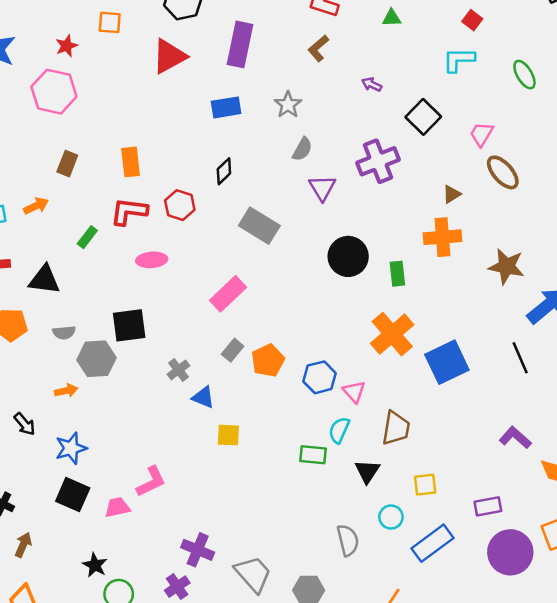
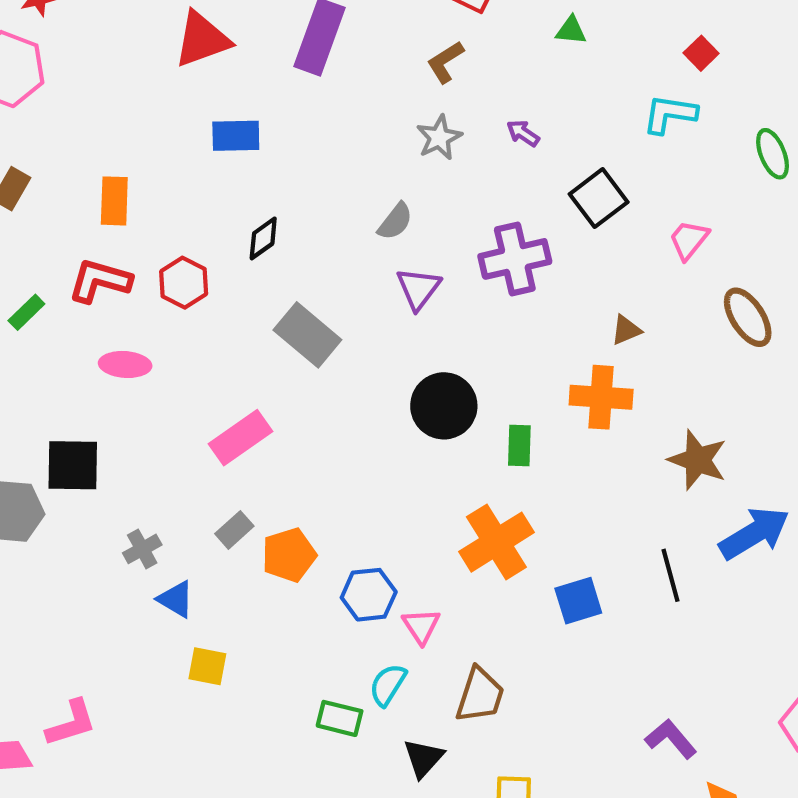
gray star: (288, 105) -> (439, 138), moved
blue rectangle: (226, 107) -> (236, 136), moved
brown ellipse: (503, 172) -> (748, 317), moved
black line: (520, 358) -> (671, 575), moved
blue square: (447, 362) -> (578, 601), size x0.7

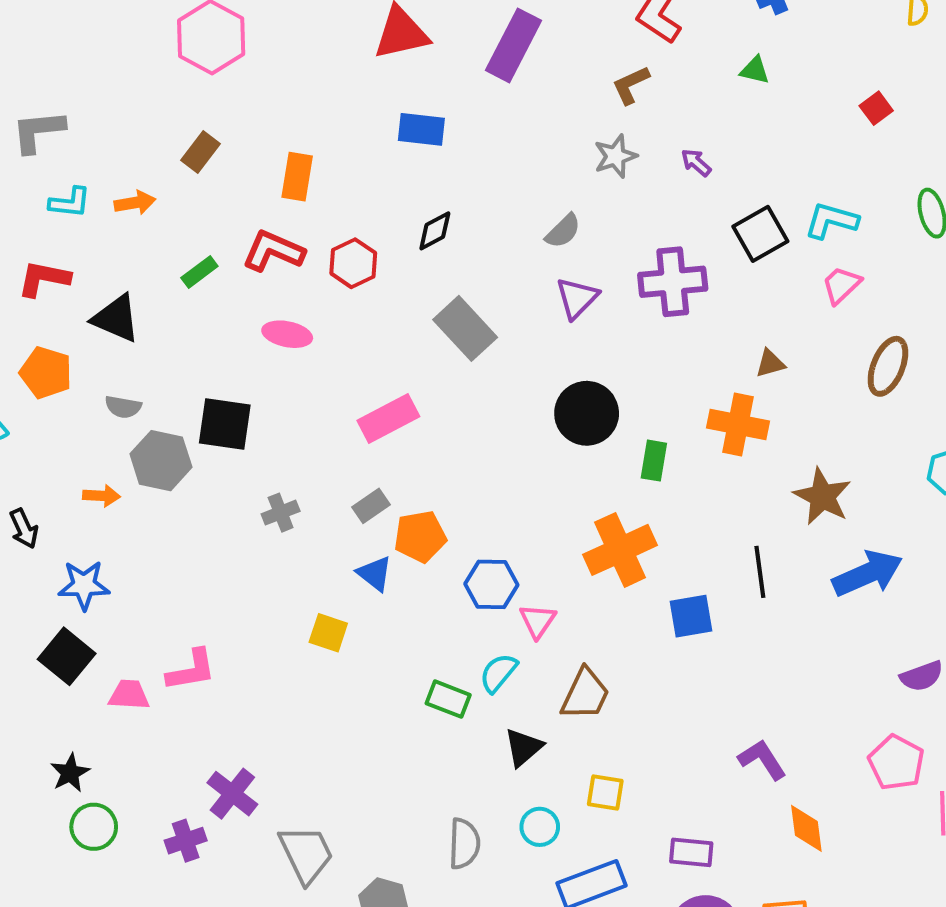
cyan L-shape: (670, 114) -> (831, 221), moved
brown ellipse: (748, 317) -> (888, 366), turned 48
black line: (671, 575) -> (760, 572), moved
blue triangle: (176, 599) -> (375, 574), moved

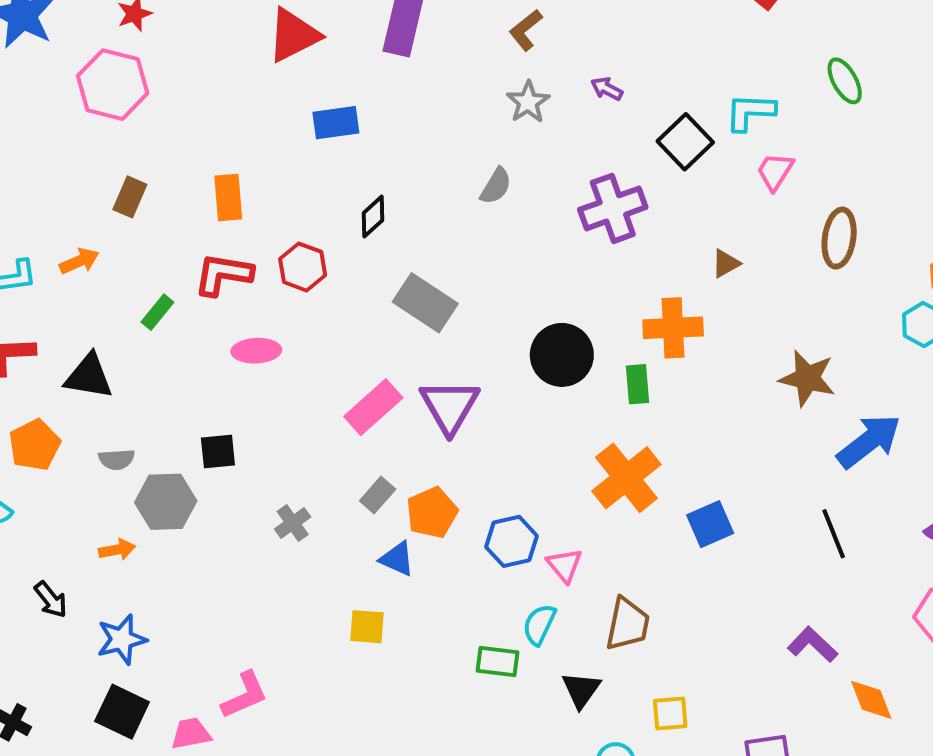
purple triangle: (577, 298) -> (449, 406), moved, size x1.4
orange pentagon: (46, 373) -> (35, 445), turned -30
black square: (225, 424) -> (218, 452), size x0.7
orange cross: (738, 425) -> (673, 328), moved
black line: (760, 572) -> (834, 534), moved

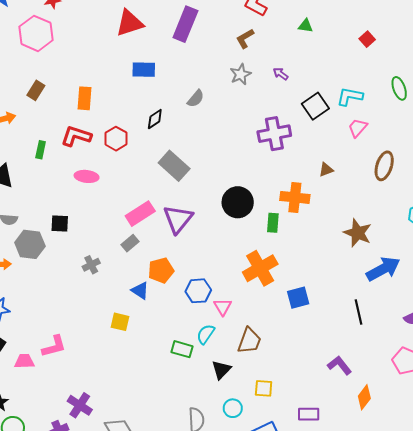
gray semicircle: (496, 186) -> (196, 99), moved
green rectangle: (157, 312) -> (41, 150), turned -36
gray rectangle: (378, 495) -> (130, 243), moved
orange diamond: (871, 700) -> (364, 397), turned 50

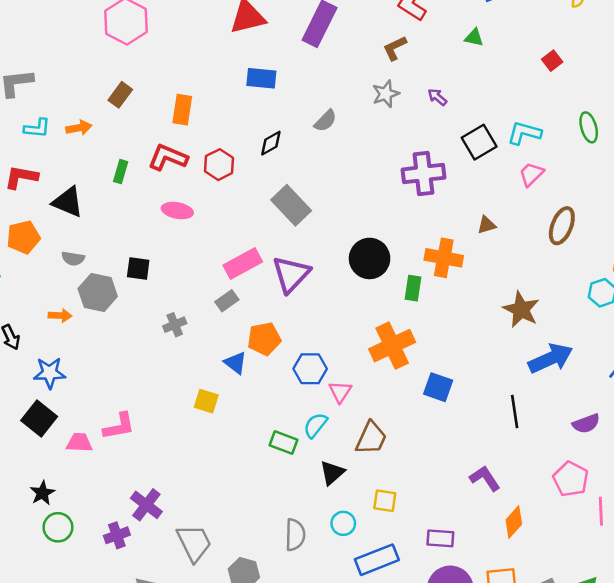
blue square: (298, 298) -> (438, 387), turned 30

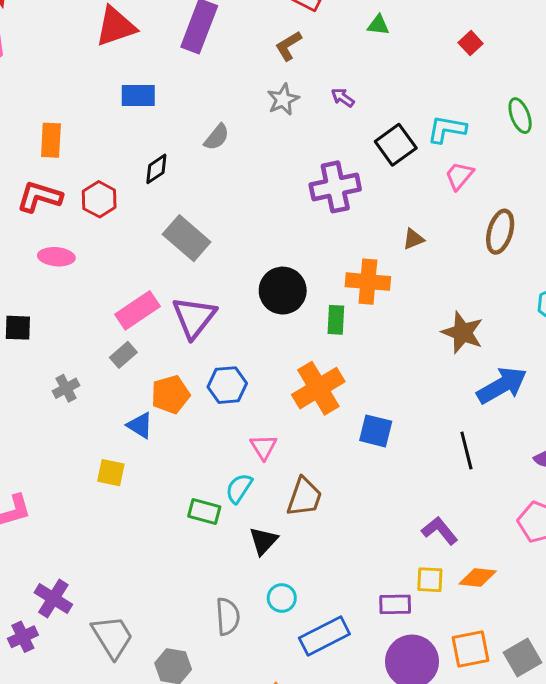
blue hexagon: (310, 369) -> (227, 385), moved
yellow square: (385, 501) -> (430, 580), moved
orange diamond: (514, 522) -> (478, 578), turned 60

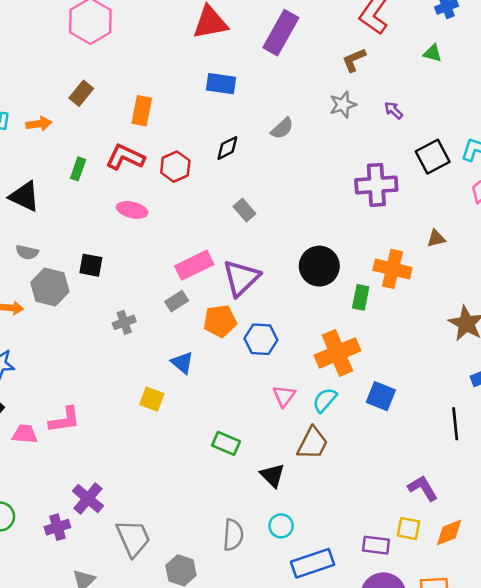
gray rectangle: (187, 238) -> (244, 210), size x0.6
orange pentagon: (170, 395) -> (220, 321), moved
cyan semicircle: (239, 488) -> (325, 400), moved
black triangle: (263, 541) -> (272, 475), turned -36
orange diamond: (478, 578) -> (449, 532), turned -36

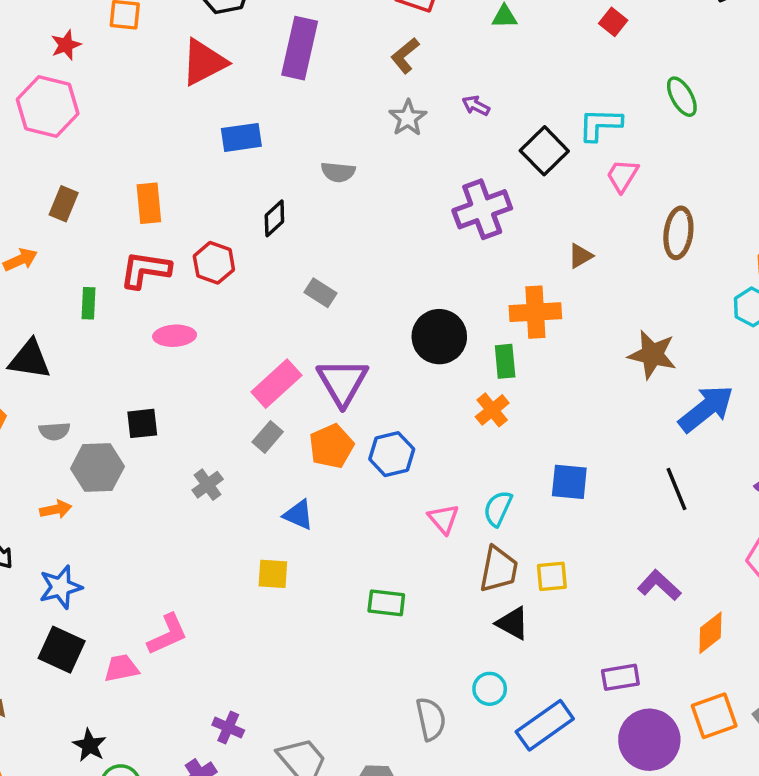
gray semicircle: (282, 128) -> (338, 172), turned 65
orange cross: (337, 353) -> (492, 410), moved, size x0.6
black triangle: (272, 475) -> (513, 623), moved
purple cross: (88, 498) -> (228, 728), size x0.7
yellow square: (408, 528) -> (552, 576), moved

